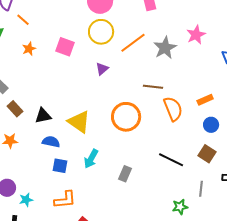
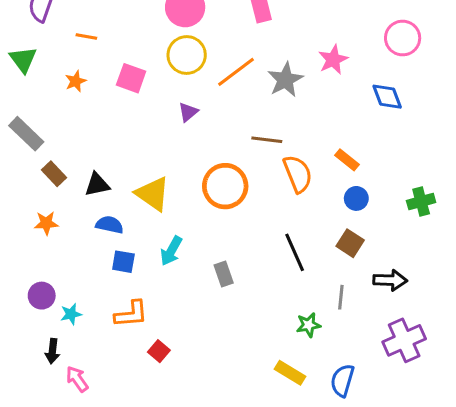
orange line: (23, 20) -> (86, 36), moved, turned -32
orange rectangle: (205, 100) -> (347, 160), turned 63
black line: (171, 160) -> (295, 252), turned 40
gray rectangle: (125, 174) -> (224, 274), turned -42

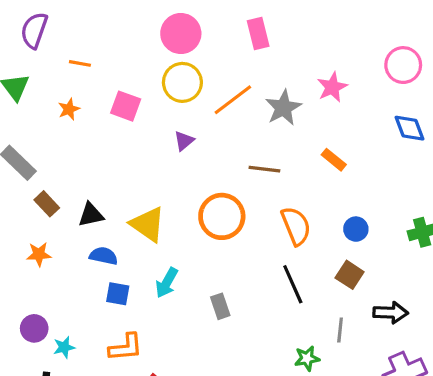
blue diamond: (387, 97) -> (409, 128), moved
orange rectangle: (347, 160) -> (334, 160), moved
orange semicircle: (298, 174) -> (296, 226), moved

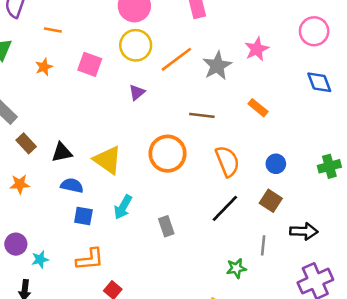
black line: (293, 284) -> (225, 208), turned 68

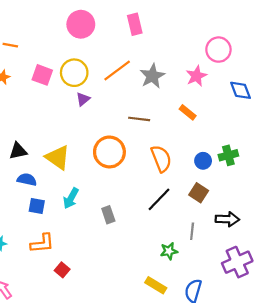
pink circle: (314, 31) -> (218, 50), moved
yellow circle: (136, 45) -> (74, 73), moved
pink star: (257, 49) -> (196, 76), moved
green cross: (329, 166) -> (228, 155), moved

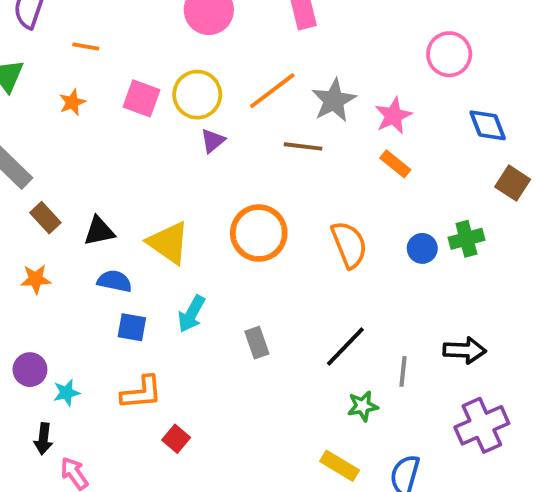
pink star: (196, 76) -> (393, 116), moved
brown line: (139, 119) -> (303, 146), moved
brown square: (199, 193) -> (513, 183), moved
black line: (159, 199) -> (345, 346), moved

